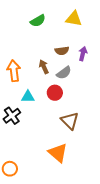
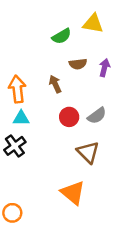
green semicircle: (38, 21) -> (62, 36), moved
gray semicircle: (64, 73) -> (97, 116), moved
cyan triangle: (28, 97) -> (21, 118), moved

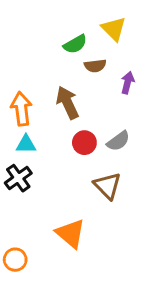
yellow triangle: (93, 24) -> (114, 29), turned 35
brown semicircle: (78, 64) -> (95, 66), moved
brown arrow: (55, 84) -> (68, 103), size x1.5
orange triangle: (73, 193) -> (71, 233), moved

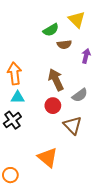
brown arrow: (68, 103) -> (56, 80), moved
red circle: (84, 143) -> (53, 106), moved

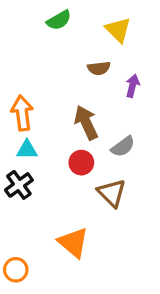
green semicircle: (51, 30) -> (59, 20), moved

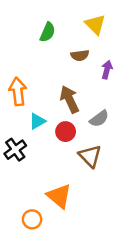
green semicircle: (59, 20) -> (48, 32), moved, turned -36
cyan triangle: (27, 150) -> (37, 121), moved, turned -30
orange circle: (16, 270) -> (32, 219), moved

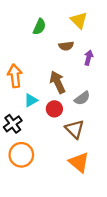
orange triangle: (59, 196) -> (79, 162), moved
orange circle: (32, 219) -> (21, 155), moved, size x1.5

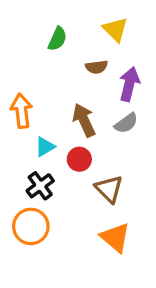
purple arrow: (89, 58) -> (129, 84), size x1.5
gray semicircle: (82, 98) -> (126, 123), moved
black cross: (13, 124) -> (40, 186), moved

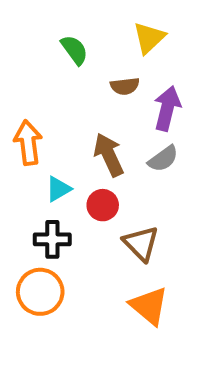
yellow triangle: (115, 29) -> (149, 38), turned 32
green semicircle: (57, 39) -> (74, 50), turned -60
black cross: (40, 186) -> (52, 239), turned 36

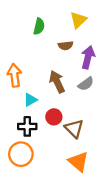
green semicircle: (74, 50) -> (39, 26), turned 49
red circle: (103, 205) -> (54, 117), moved

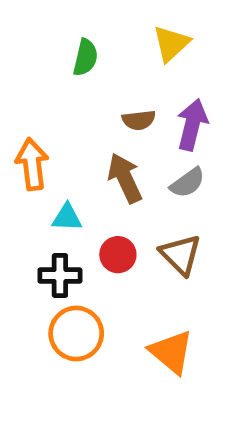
brown semicircle: (66, 46) -> (139, 120), moved
cyan triangle: (30, 100) -> (67, 218), turned 32
brown triangle: (74, 129) -> (181, 255), moved
orange circle: (21, 154) -> (76, 333), moved

